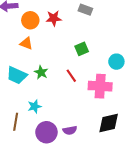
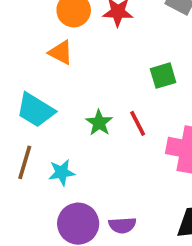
green star: (41, 72) -> (99, 123), moved
brown line: (16, 122) -> (25, 162), moved

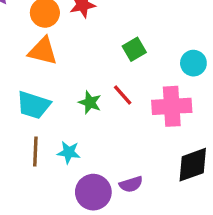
orange triangle: (61, 52) -> (43, 51), size x1.4
cyan star: (62, 172) -> (69, 152), turned 30

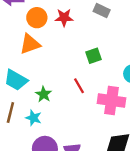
orange triangle: (43, 51) -> (30, 44), turned -45
green star: (90, 102) -> (44, 94), moved

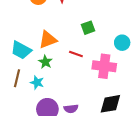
orange triangle: (30, 44) -> (48, 40), moved
red line: (79, 86) -> (76, 54), turned -40

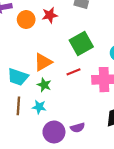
green square: (88, 28) -> (81, 43), size x1.6
red line: (76, 54) -> (74, 72), turned -32

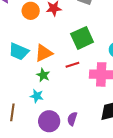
cyan trapezoid: (18, 77) -> (19, 52), moved
brown line: (18, 106) -> (12, 112), moved
purple semicircle: (78, 128) -> (72, 119), turned 120

